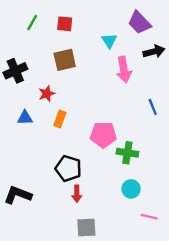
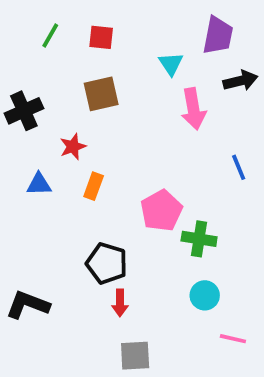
purple trapezoid: (139, 23) -> (218, 35), turned -125
pink pentagon: (103, 135) -> (161, 211), turned -30

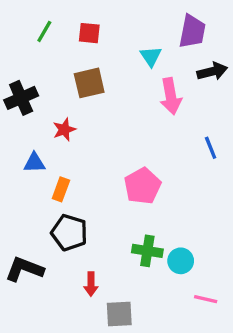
orange rectangle: (94, 186) -> (61, 189), moved
green cross: (199, 239) -> (147, 251), moved
black pentagon: (107, 263) -> (69, 233), moved
red arrow: (120, 303) -> (91, 284), moved

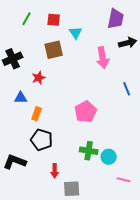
cyan triangle: (151, 56) -> (76, 33), moved

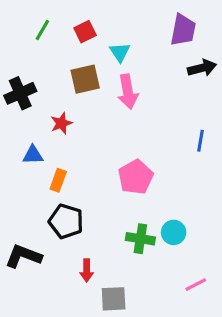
red square: (54, 20) -> (85, 32), turned -32
pink arrow: (103, 58) -> (128, 92), moved
blue line: (127, 89) -> (200, 141), turned 32
cyan circle: (109, 157) -> (174, 232), moved
pink line: (124, 180) -> (196, 285), turned -40

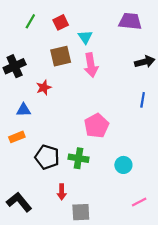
purple trapezoid: (183, 30) -> (130, 21), turned -95
black arrow: (202, 68) -> (145, 62), moved
orange rectangle: (58, 180) -> (17, 137), moved, turned 48
green cross: (140, 239) -> (79, 158), moved
black L-shape: (23, 256) -> (19, 202), moved, turned 30

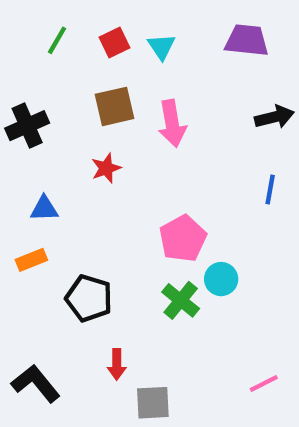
cyan triangle: (85, 37) -> (161, 47), moved
red star: (44, 88) -> (106, 168), moved
green cross: (79, 158) -> (181, 300), moved, turned 30
cyan circle: (123, 165) -> (221, 279), moved

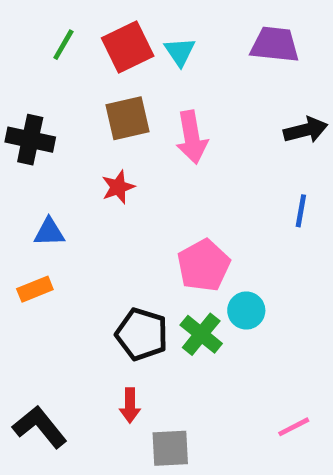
red square: (115, 42) -> (128, 47), size x1.5
black cross: (27, 126) -> (30, 140), turned 36
black pentagon: (89, 298) -> (142, 334), moved

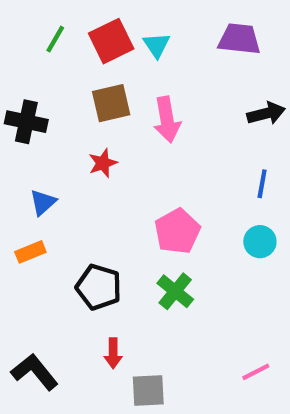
blue triangle: (49, 232) -> (43, 202), turned -40
cyan circle: (246, 311) -> (260, 242), moved
black pentagon: (142, 334) -> (99, 287), moved

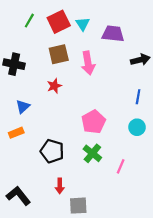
purple trapezoid: (239, 39) -> (113, 34), moved
pink line: (256, 372) -> (121, 166), moved, turned -40

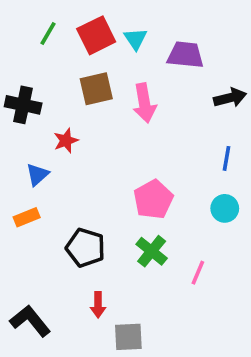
red star: (54, 86) -> (66, 141), moved

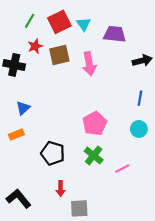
red star: (66, 141) -> (35, 46), moved
pink line: (198, 273) -> (122, 169), turned 40

